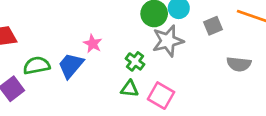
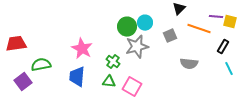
pink star: (93, 44) -> (82, 49), size x1.5
blue trapezoid: (71, 65) -> (77, 77), moved, turned -35

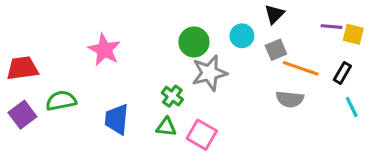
cyan circle: (145, 23) -> (242, 36), moved
orange line: (199, 29) -> (301, 68), moved
gray square: (170, 36) -> (276, 50), moved
pink star: (82, 49) -> (104, 50), moved
purple square: (23, 82) -> (22, 115), moved

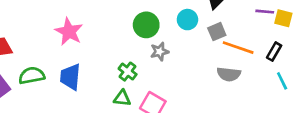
gray star: (209, 73) -> (159, 52), size x0.6
blue trapezoid: (117, 119) -> (70, 77), moved

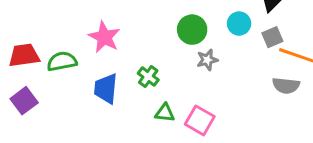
green cross: (128, 72) -> (148, 76), moved
green semicircle: (32, 76) -> (62, 61), moved

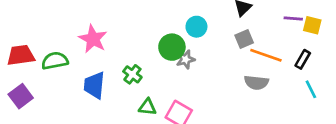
cyan circle: (239, 24) -> (196, 27), moved
green circle: (192, 30) -> (172, 47), moved

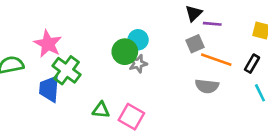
purple line: (293, 18) -> (212, 24), moved
cyan circle: (196, 27) -> (138, 40), moved
green cross: (132, 74) -> (66, 70), moved, size x1.5

